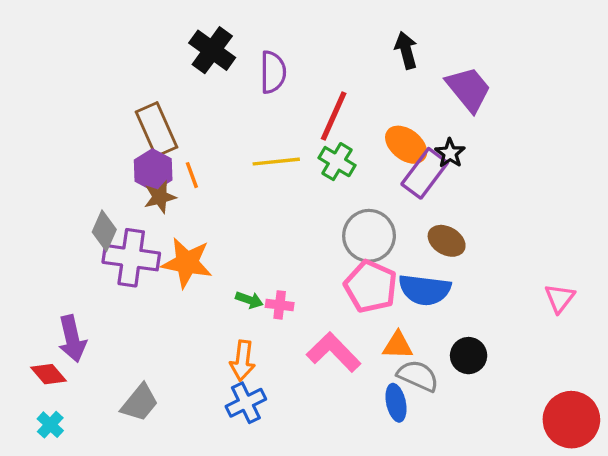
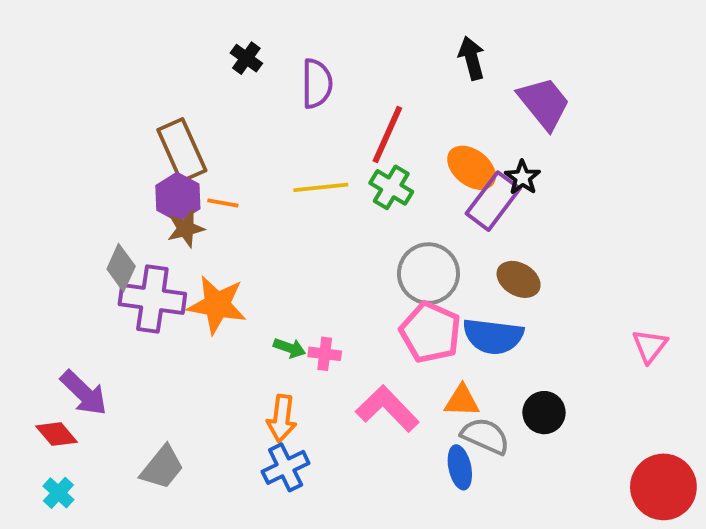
black cross: (212, 50) -> (246, 58), size x0.6
orange line: (192, 175) -> (223, 203), turned -60
purple arrow: (72, 339) -> (84, 393), turned -33

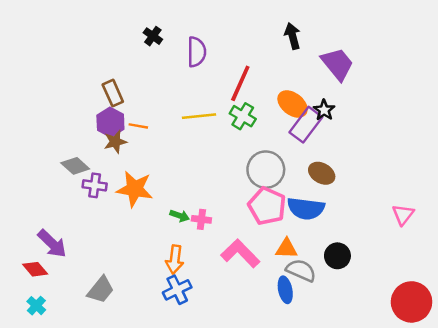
brown rectangle: (182, 150) -> (113, 93), size x0.7
gray diamond: (121, 268) -> (75, 166), turned -72
purple cross: (152, 299) -> (95, 185), size x0.6

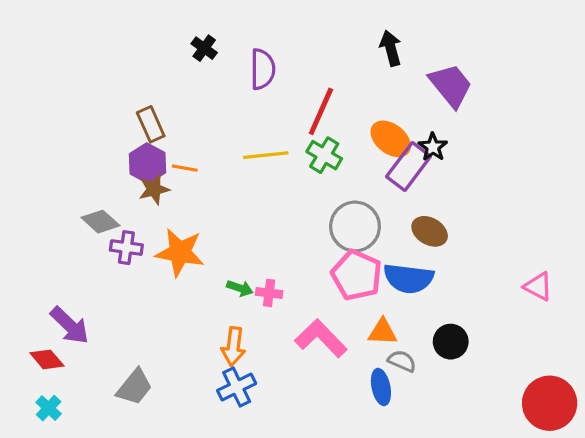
pink triangle: (403, 215) -> (538, 286), turned -40
gray semicircle: (301, 270) -> (402, 361), size x0.7

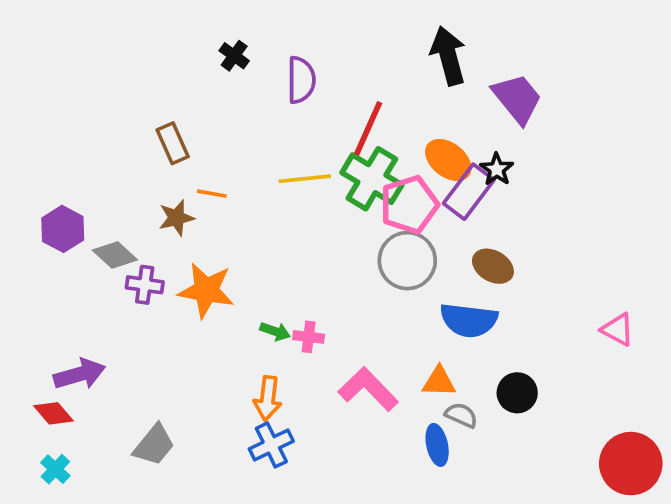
black arrow: (391, 48) -> (448, 56), size x1.4
green cross: (324, 155) -> (372, 179), size x1.5
purple hexagon: (147, 163) -> (63, 229), moved
pink pentagon: (357, 275) -> (409, 205), moved, turned 30
purple arrow: (70, 325) -> (80, 374), turned -60

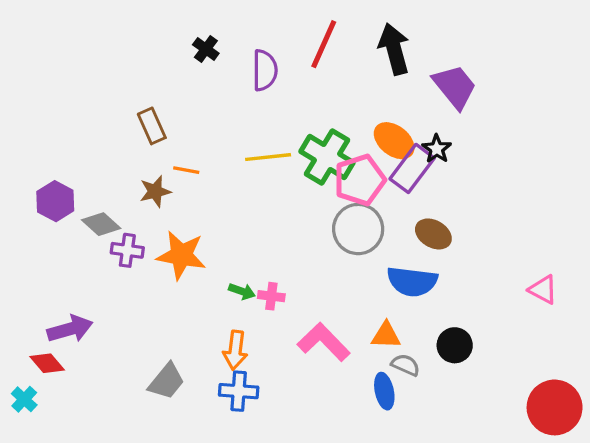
red line: (368, 128) -> (324, 44), moved
gray trapezoid: (154, 445) -> (167, 381), moved
blue cross: (271, 445) -> (239, 391), turned 30
cyan cross: (55, 469) -> (24, 399), moved

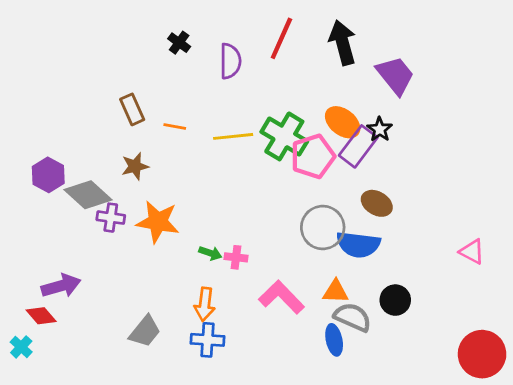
orange line: (186, 170) -> (175, 127), moved
gray diamond: (101, 224) -> (88, 195), size x1.4
gray circle: (358, 229) -> (323, 228), moved
gray semicircle: (406, 365) -> (353, 317), size x1.5

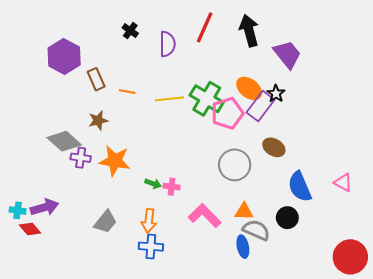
purple hexagon: (48, 175) -> (64, 56), moved, size x1.4
blue semicircle: (358, 245) -> (300, 187), moved, turned 60
gray trapezoid: (145, 331) -> (105, 222), moved
cyan cross: (21, 347) -> (18, 210), moved, turned -35

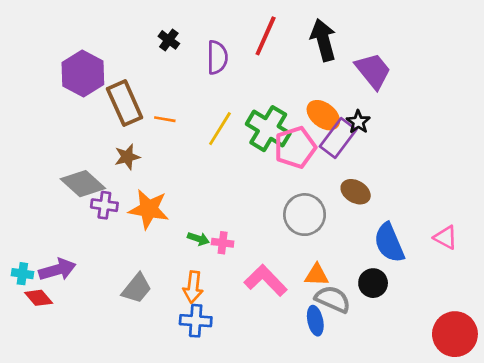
brown rectangle: (96, 79) -> (125, 103), size x1.5
yellow line: (169, 99) -> (220, 129), turned -52

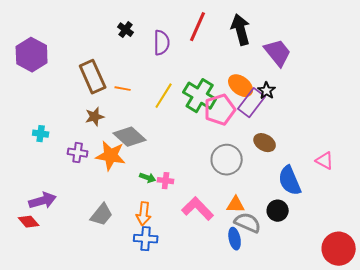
purple hexagon: (83, 74) -> (32, 55), moved
gray diamond: (83, 184) -> (130, 137), moved
pink triangle: (446, 237) -> (325, 161), moved
cyan cross: (22, 274) -> (41, 134), moved

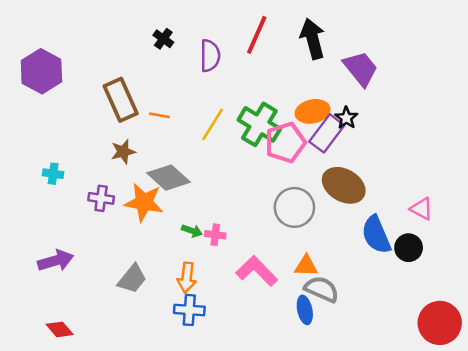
orange ellipse: (241, 86) -> (313, 111), turned -50
brown ellipse: (265, 143) -> (344, 185), size x1.5
black circle: (278, 211) -> (409, 248), moved
red diamond: (29, 222) -> (60, 329), moved

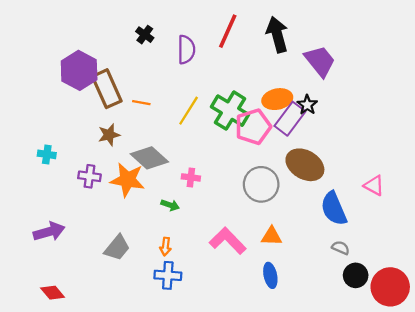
purple hexagon: (41, 71) -> (79, 70), moved
pink cross: (215, 235) -> (191, 177), moved
black circle: (409, 248) -> (356, 275), moved
orange arrow: (187, 277) -> (166, 247), size x0.7
gray semicircle: (322, 289) -> (341, 248), moved, size x0.6

